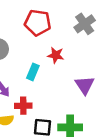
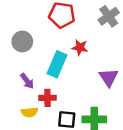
cyan rectangle: (33, 72) -> (57, 64), size x1.5

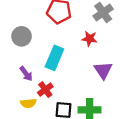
red star: (80, 47) -> (90, 39), moved
red cross: (47, 98) -> (45, 90), turned -35

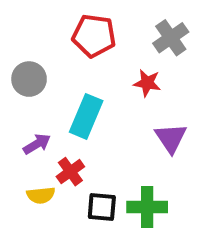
purple arrow: (26, 74) -> (37, 144), turned -84

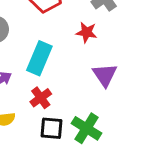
red cross: (70, 172) -> (41, 98), moved
green cross: (147, 207) -> (87, 128), turned 32

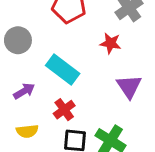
cyan rectangle: (39, 58) -> (63, 70), turned -76

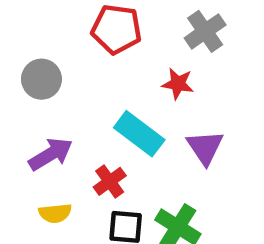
cyan rectangle: (63, 70) -> (139, 134), moved
purple arrow: (24, 91) -> (51, 154), size x1.4

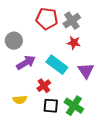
gray cross: (205, 31) -> (72, 21), moved
purple arrow: (51, 154) -> (26, 63), moved

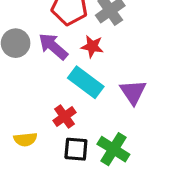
red star: (74, 43) -> (92, 46), moved
purple arrow: (26, 63) -> (53, 46), moved, turned -108

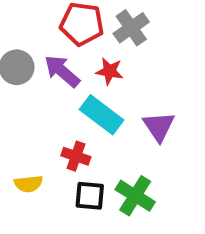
red cross: (65, 117) -> (76, 156), turned -35

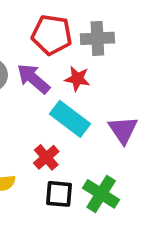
gray cross: (131, 28) -> (97, 38), turned 32
red cross: (76, 156) -> (46, 157), turned 30

